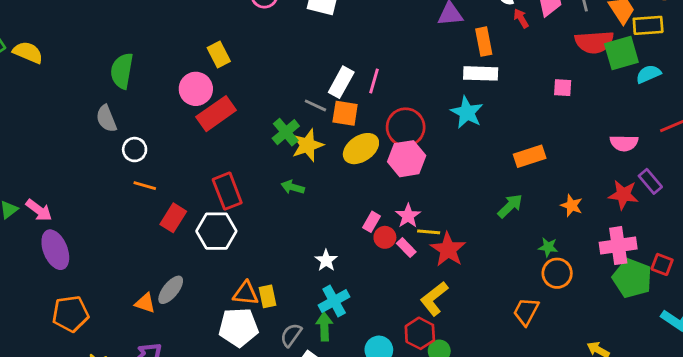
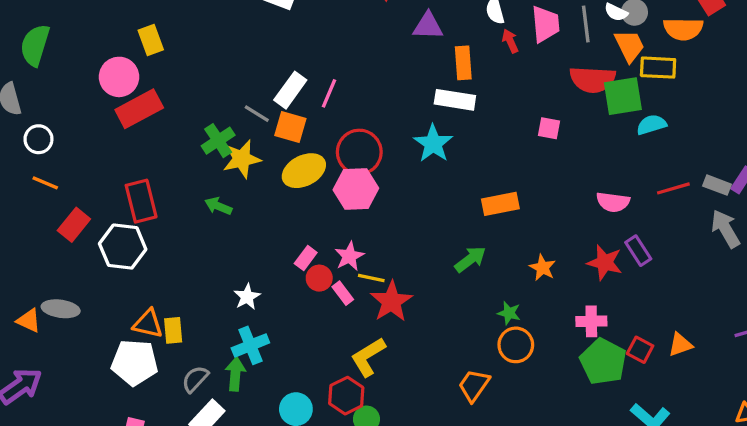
pink cross: (618, 246) -> (591, 321), size x0.7
gray ellipse: (171, 290) -> (61, 309), turned 52

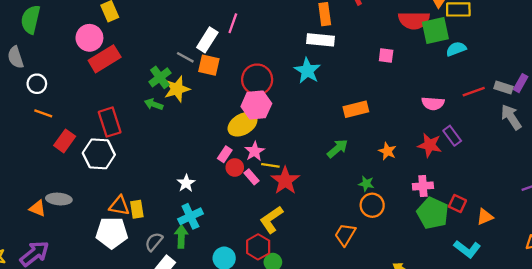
pink line: (329, 93) -> (233, 23), moved
yellow ellipse: (304, 171) -> (243, 124), moved
green arrow: (218, 206) -> (154, 104), moved
orange triangle: (680, 345) -> (485, 217), moved

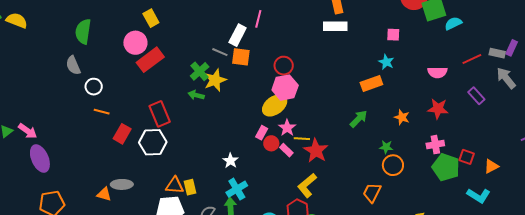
cyan star: (307, 71) -> (386, 62), moved, size x0.7
red circle: (257, 80) -> (284, 66), size x0.7
purple rectangle: (452, 136) -> (476, 96), moved

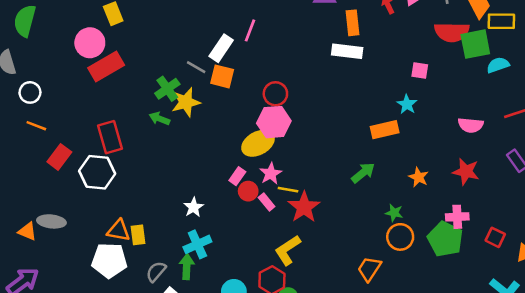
green pentagon: (446, 167) -> (445, 239), moved

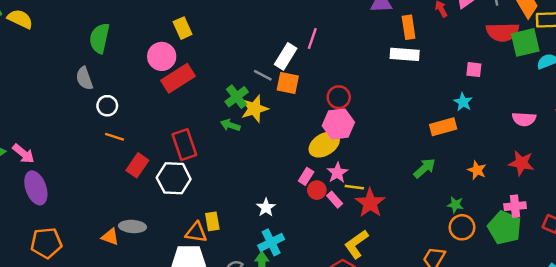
yellow rectangle: (138, 235) -> (212, 221), moved

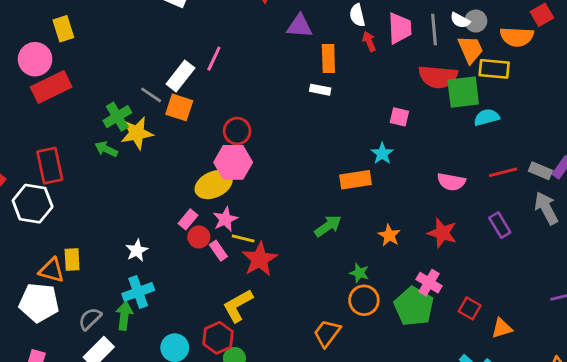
white rectangle: (405, 54) -> (320, 90), size x0.6
pink cross: (515, 206) -> (429, 283), turned 30

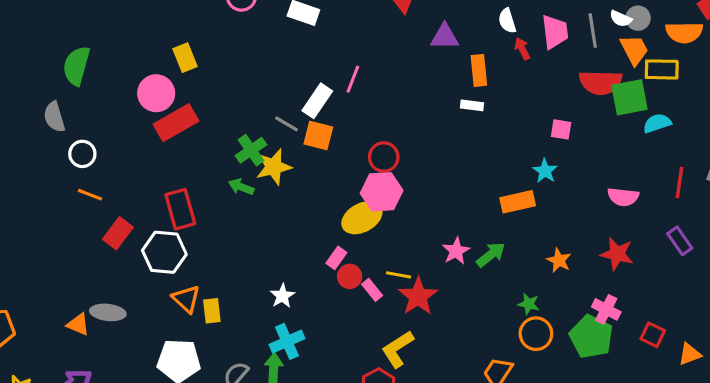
red line: (503, 172) -> (679, 182), turned -64
pink star: (225, 219) -> (456, 251), moved
orange triangle: (52, 270) -> (186, 299), moved, turned 32

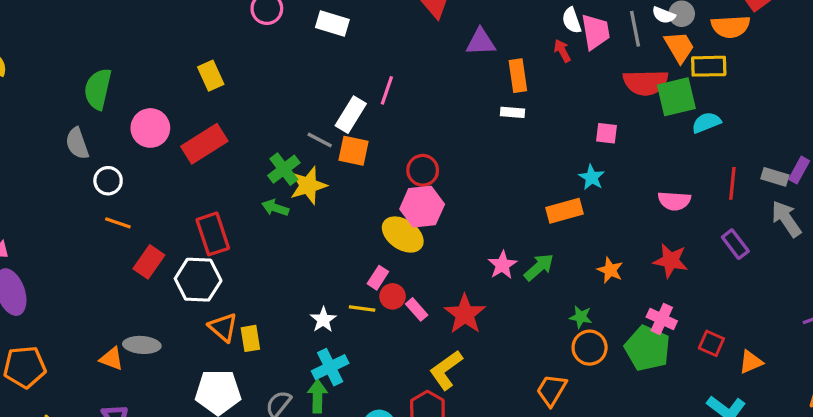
white semicircle: (507, 21) -> (572, 20), moved
pink circle: (156, 93) -> (150, 128), moved
yellow ellipse: (362, 218) -> (403, 235), turned 66
yellow line: (398, 275) -> (362, 309), moved

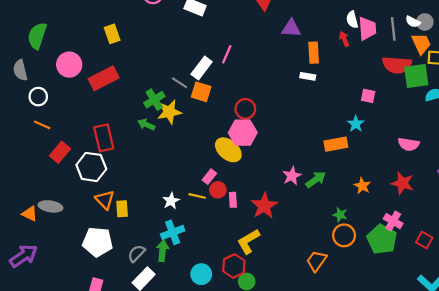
pink rectangle: (417, 309) -> (233, 200), turned 32

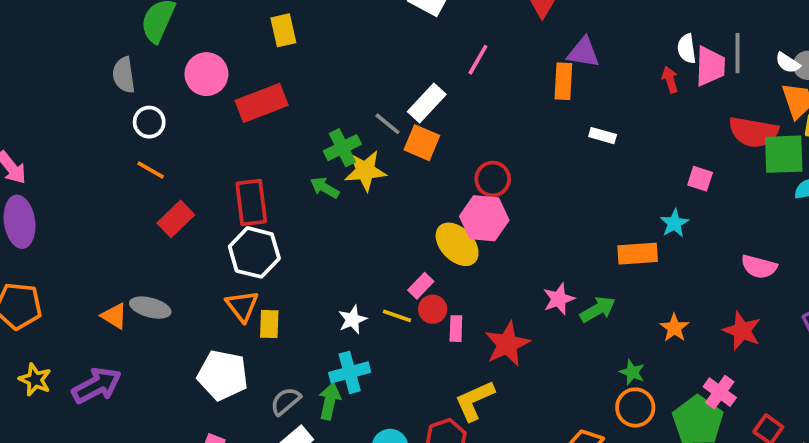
gray line: (393, 29) -> (737, 53), moved
orange rectangle: (314, 53) -> (563, 81), moved
pink line: (227, 54) -> (478, 60), moved
white hexagon: (91, 167) -> (254, 252), moved

